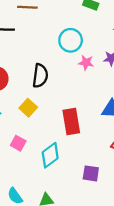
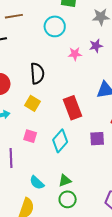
cyan circle: (71, 40) -> (55, 26), moved
purple square: (91, 173) -> (97, 139), moved

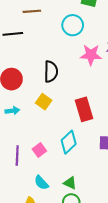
pink star: (75, 54) -> (91, 55), size x1.5
pink square: (30, 136) -> (39, 150), moved, turned 32
green triangle: (65, 181) -> (70, 183), turned 40

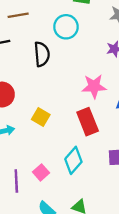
pink star: (91, 55) -> (94, 86), moved
black semicircle: (51, 72) -> (42, 54), moved

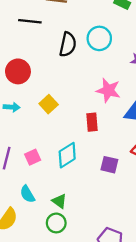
cyan circle: (66, 27) -> (99, 38), moved
red rectangle: (88, 122) -> (92, 122), size x0.7

